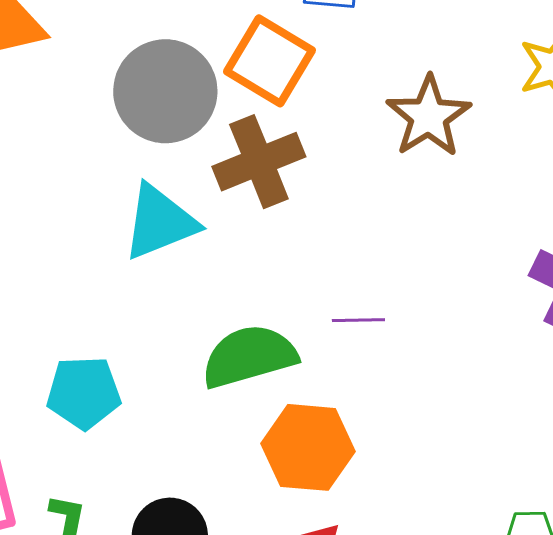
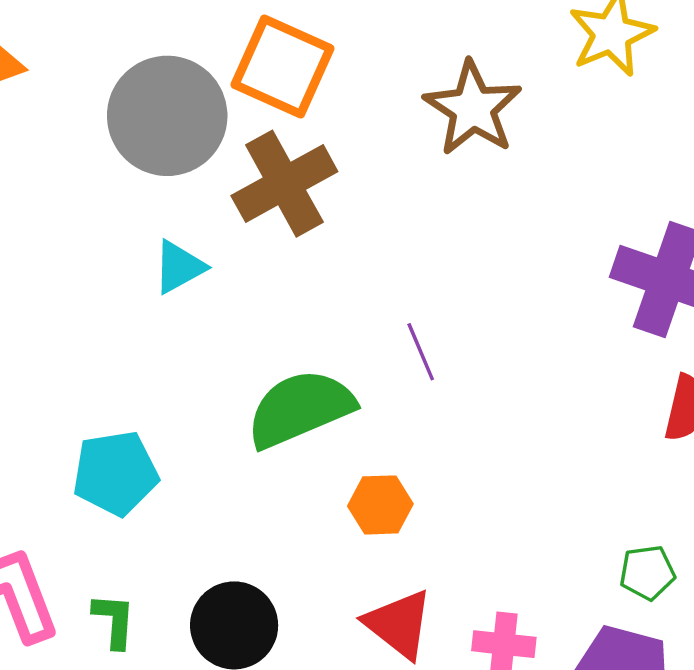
cyan triangle: (160, 222) -> (179, 267), size x0.6
purple line: (358, 320) -> (421, 352), turned 75
orange hexagon: (308, 447) -> (380, 505), size x0.6

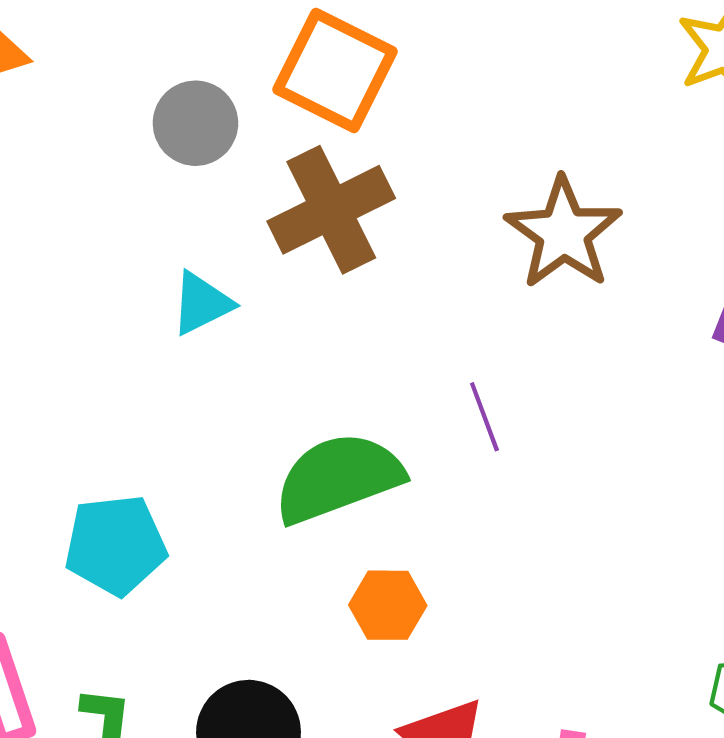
brown star: (473, 108) -> (563, 233), moved
gray circle: (167, 116) -> (195, 123), size x0.6
orange hexagon: (380, 505) -> (388, 605), moved

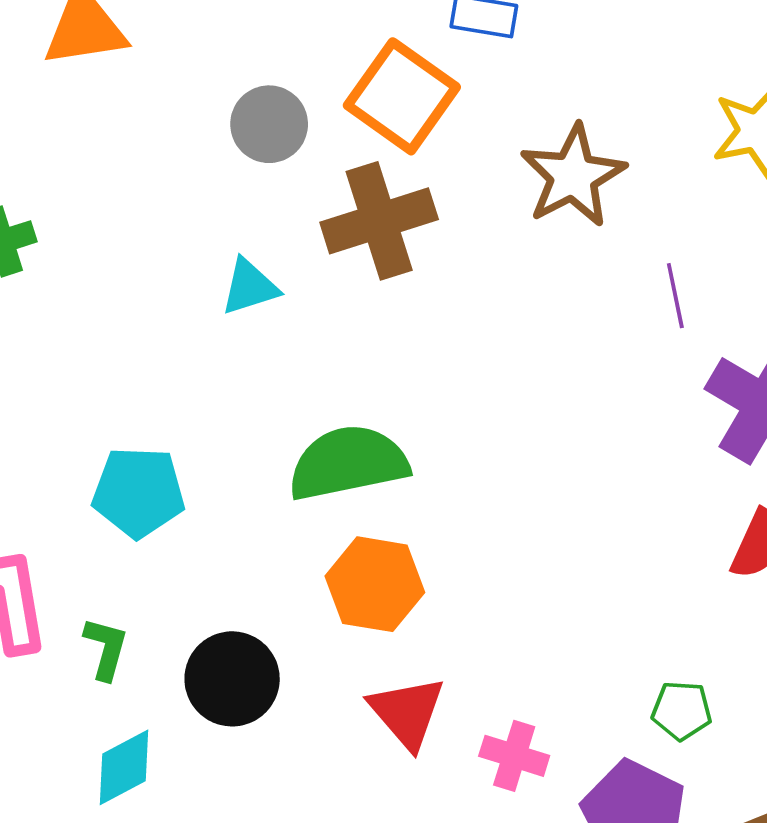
brown star: (563, 233) -> (573, 176), moved
purple line: (484, 417) -> (675, 296), moved
orange hexagon: (388, 605) -> (375, 584), size x1.4

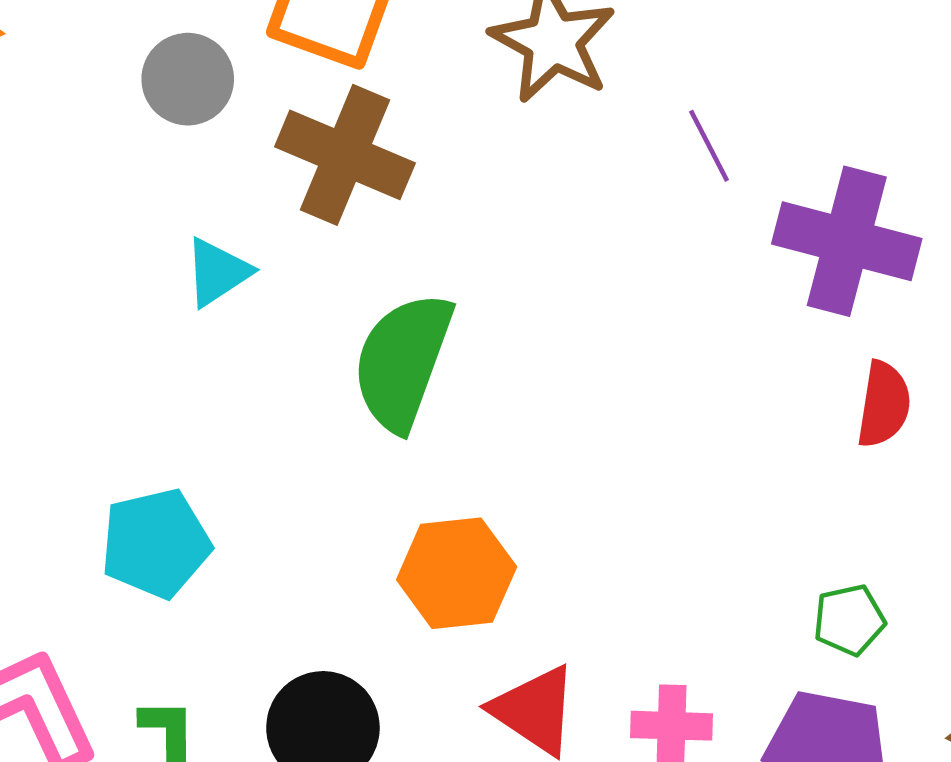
brown cross: (379, 221) -> (345, 155), turned -34
green semicircle: (348, 463) -> (403, 361), moved, turned -43

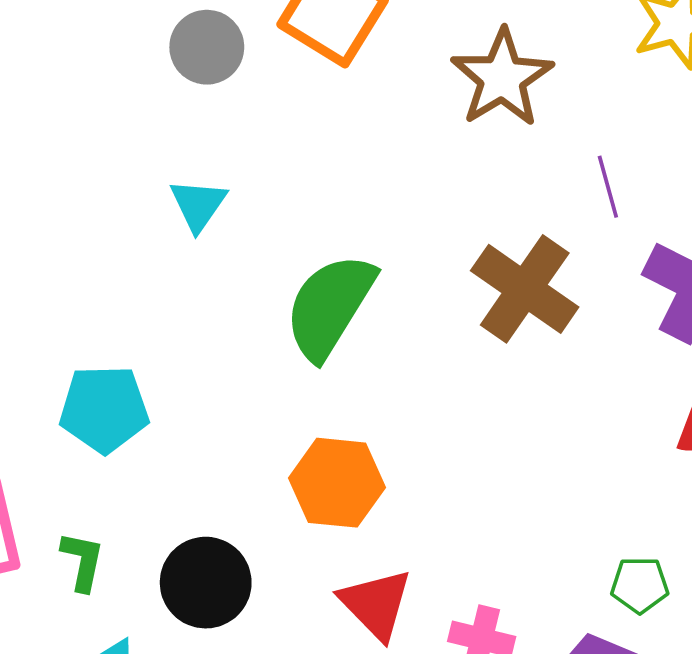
brown cross: (345, 155) -> (525, 289), moved
cyan triangle: (217, 272) -> (198, 205), turned -34

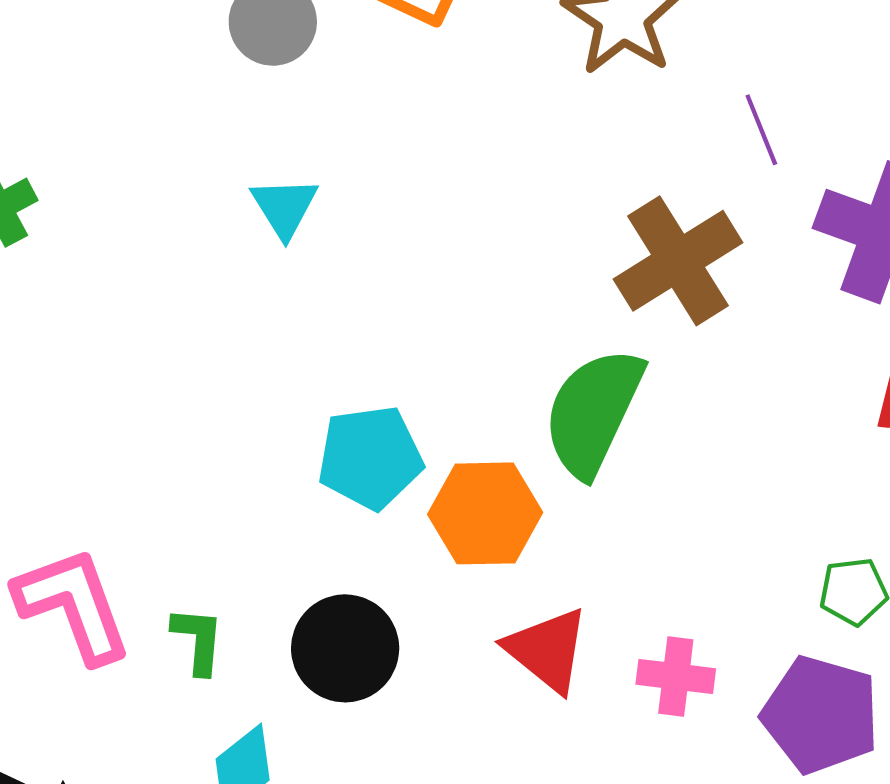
brown cross: (525, 289) -> (678, 261), turned 30
green semicircle: (330, 306) -> (593, 412), moved
cyan pentagon: (104, 409) -> (370, 457), moved

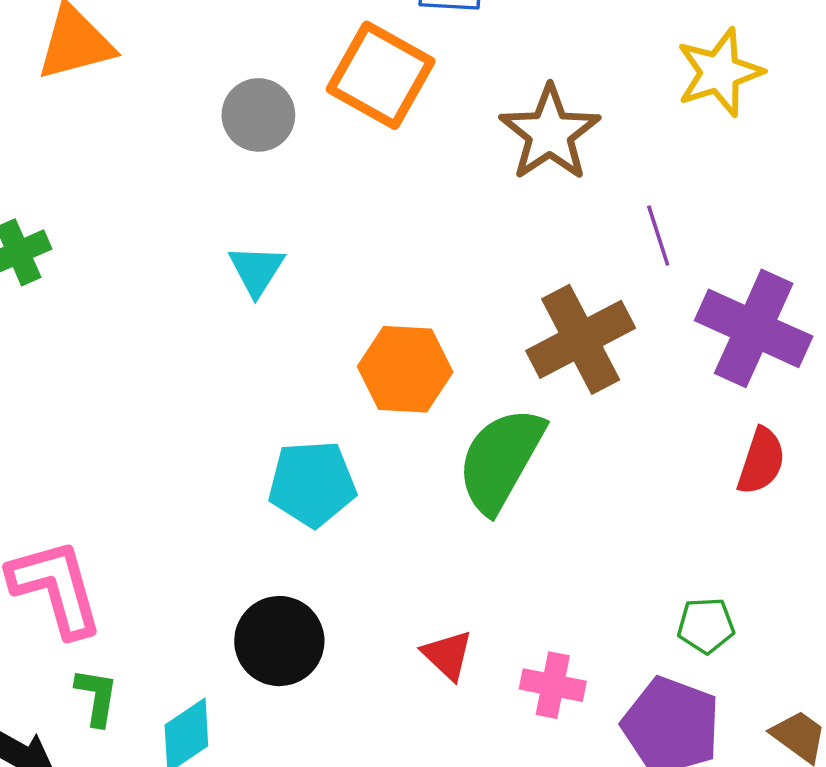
orange hexagon: (485, 513) -> (405, 369), moved
green L-shape: (198, 640) -> (97, 697), moved
red triangle: (547, 650) -> (447, 655), size x0.7

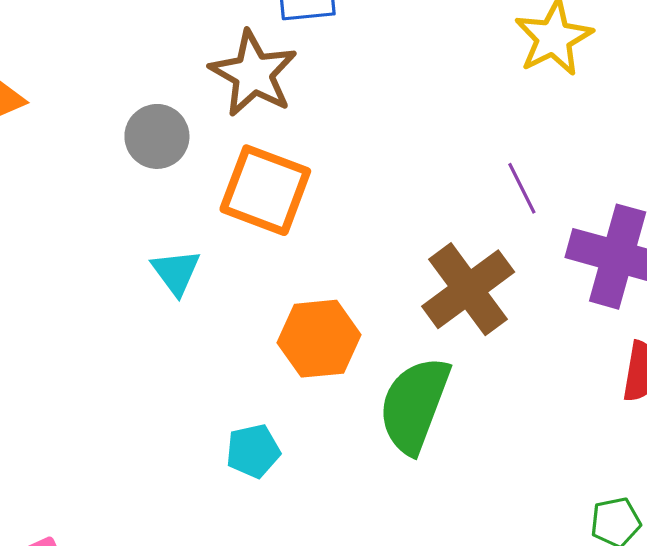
orange square: (381, 75) -> (265, 190), moved
brown star: (550, 133) -> (253, 74), moved
cyan pentagon: (312, 484) -> (253, 451), size x0.7

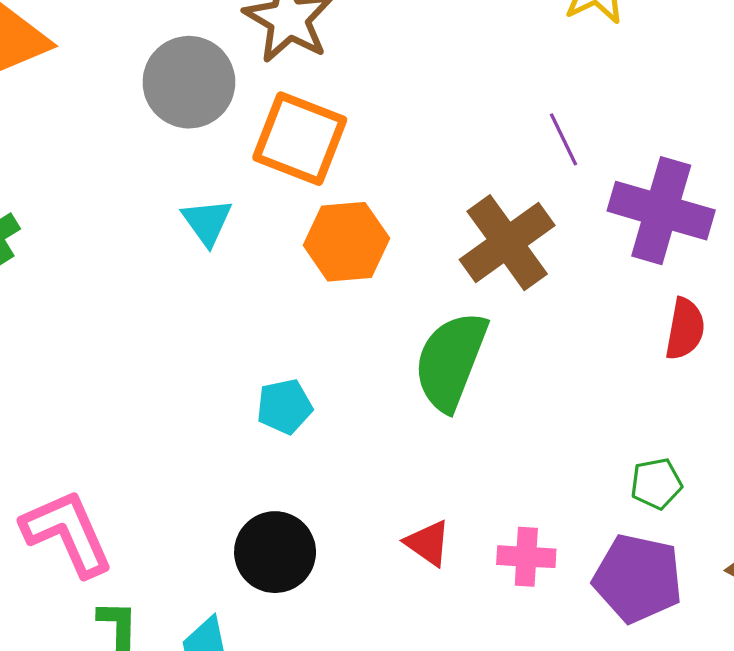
gray circle: (157, 136) -> (189, 82), size x1.4
orange hexagon: (319, 339) -> (346, 242), moved

